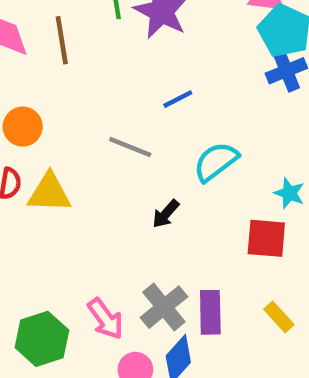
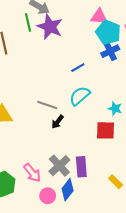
blue line: (178, 99) -> (78, 68), moved
gray line: (130, 147) -> (47, 105), moved
yellow rectangle: (279, 317) -> (116, 182), moved

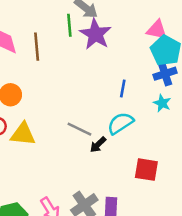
blue line: (78, 68) -> (123, 89), turned -56
cyan star: (115, 109) -> (162, 103), moved
black arrow: (58, 122) -> (98, 145), moved

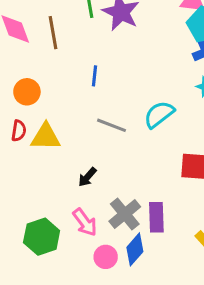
blue line: (123, 89) -> (95, 76), moved
black arrow: (98, 145) -> (87, 177), moved

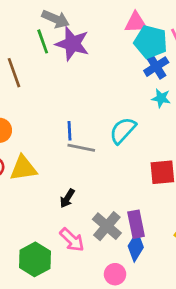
blue line: (95, 76) -> (70, 131), moved
blue diamond: (135, 249) -> (136, 247), moved
pink circle: (106, 257) -> (115, 274), moved

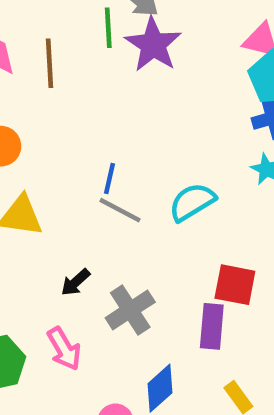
purple rectangle: (136, 224) -> (212, 326), moved
gray cross: (107, 226) -> (130, 310), moved

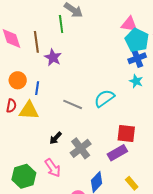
purple star: (153, 45) -> (53, 57), moved, size x0.7
blue line: (109, 179) -> (37, 88), moved
purple rectangle: (212, 326) -> (117, 153), turned 60

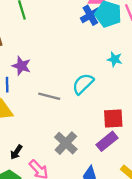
purple star: (53, 57) -> (21, 66), moved
blue cross: (137, 58) -> (90, 15), moved
black arrow: (55, 138) -> (16, 152), moved

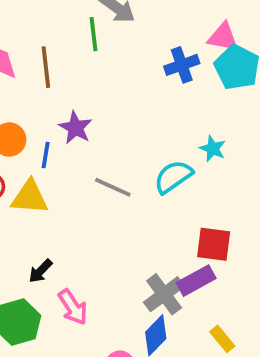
blue cross: (90, 15) -> (182, 65), moved
cyan star: (115, 59) -> (213, 149), moved
gray cross: (66, 143) -> (164, 294), moved

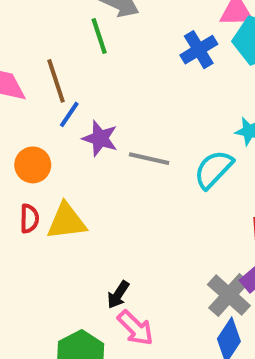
blue line: (46, 155) -> (69, 114), moved, turned 36
gray line: (113, 187) -> (149, 159), moved
black arrow: (41, 271) -> (118, 295), moved

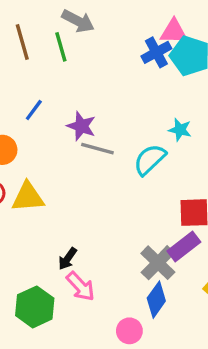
blue cross: (199, 50) -> (156, 52), moved
brown line: (56, 81) -> (22, 42), moved
purple star: (100, 138) -> (81, 126), moved

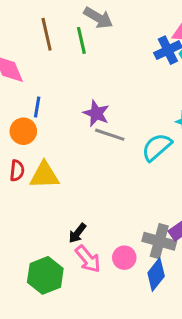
blue line: (34, 110) -> (37, 107), moved, turned -30
gray cross: (158, 263) -> (159, 241), turned -32
pink circle: (129, 331) -> (124, 258), moved

